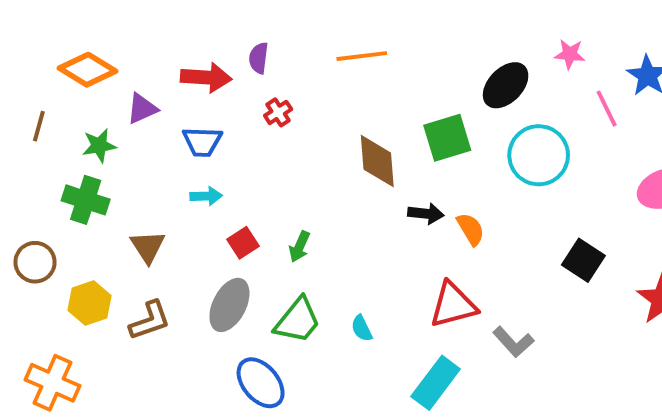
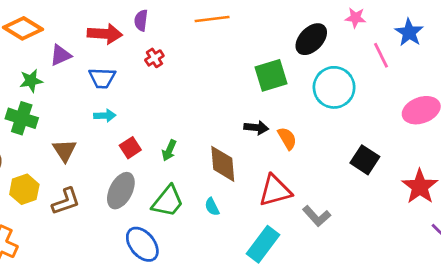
brown diamond: (377, 161) -> (223, 164), moved

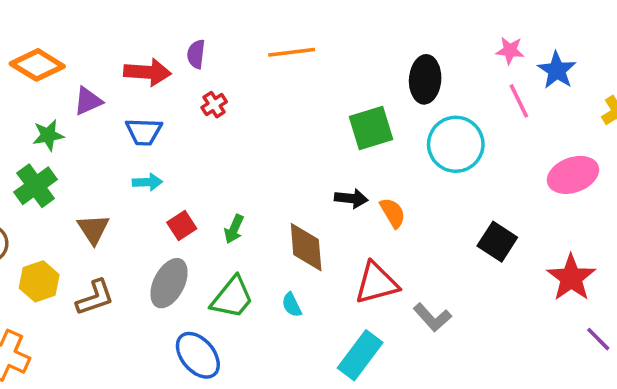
pink star: (355, 18) -> (510, 50), moved
black ellipse: (311, 39) -> (425, 79), turned -40
green cross: (22, 118) -> (36, 186), turned 36

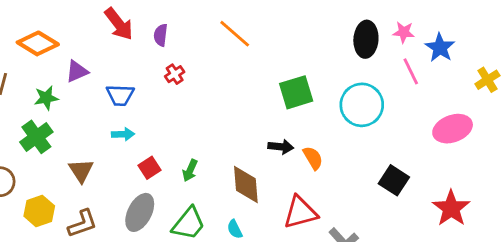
orange line: (292, 52) -> (235, 34), turned 48
red arrow: (147, 72) -> (119, 24), moved, turned 48
black ellipse: (425, 79) -> (366, 39), moved

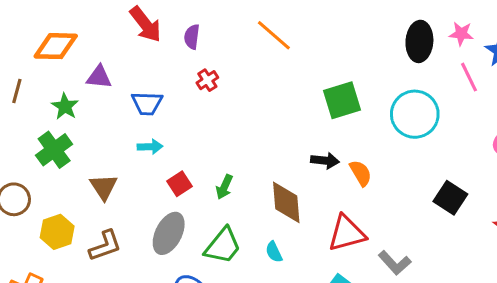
orange diamond: (38, 43) -> (56, 46), turned -30
purple triangle: (77, 71) -> (99, 77), turned 30
green star: (46, 98) -> (65, 106), turned -30

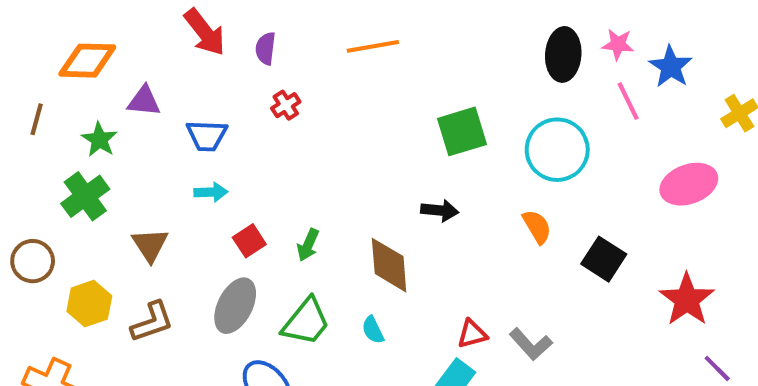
orange line: (274, 35) -> (373, 46), turned -51
orange semicircle: (361, 173) -> (537, 227), moved
red triangle: (347, 233) -> (472, 334), moved, size x0.6

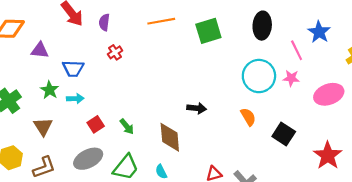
pink star: (618, 44) -> (291, 78), moved
green square: (462, 131) -> (208, 31), moved
green star: (99, 140) -> (49, 90), moved
green arrow: (308, 245) -> (127, 127), turned -63
gray ellipse: (235, 306) -> (88, 159), turned 36

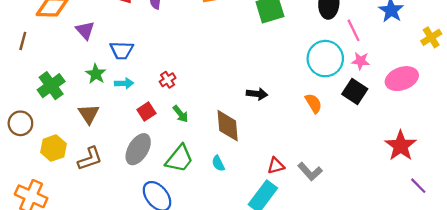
purple triangle: (40, 50) -> (85, 30), turned 42
pink line: (297, 50) -> (354, 30), moved
red cross: (115, 52) -> (168, 80), moved
black square: (284, 134) -> (355, 92), moved
gray ellipse: (88, 159) -> (138, 149), turned -32

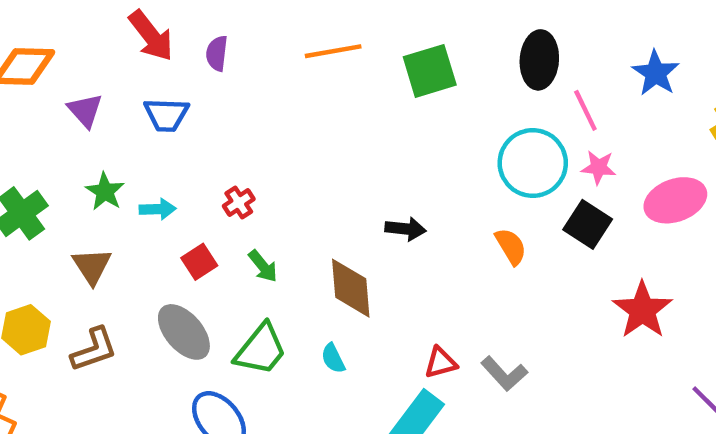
blue trapezoid: (122, 50) -> (166, 115), moved
red star: (401, 146) -> (642, 310), moved
gray ellipse: (138, 149) -> (184, 332), turned -72

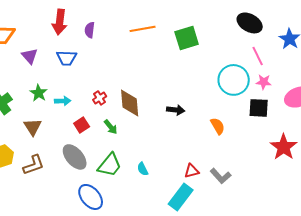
red arrow: (151, 36) -> (60, 22), turned 45
black ellipse: (539, 60) -> (250, 23), moved, turned -65
black square: (588, 224) -> (259, 108), turned -30
orange semicircle: (511, 246) -> (218, 126), moved
brown diamond: (351, 288) -> (130, 103), moved

